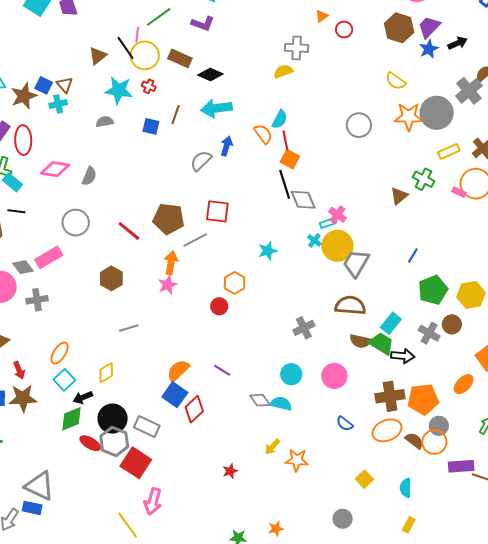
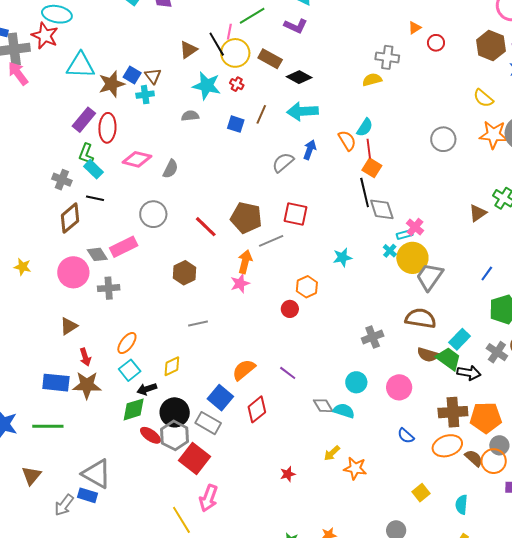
blue square: (175, 395) -> (220, 398), moved

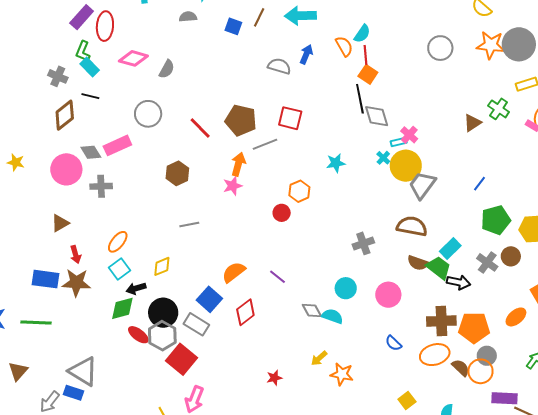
gray semicircle: (283, 162) -> (279, 66), turned 55

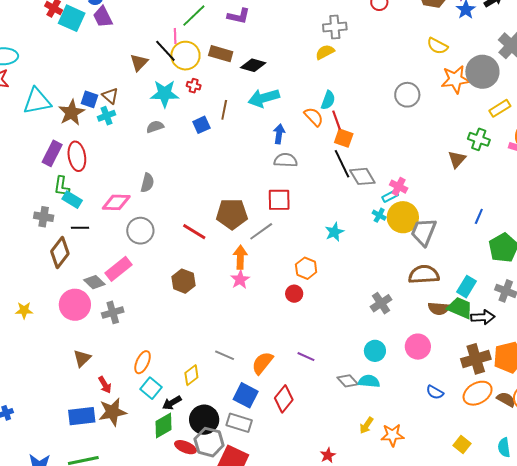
blue square: (233, 26) -> (201, 125), turned -30
pink diamond: (133, 58) -> (116, 202), moved
gray semicircle: (279, 66) -> (286, 160), moved
gray line: (189, 224) -> (225, 355), moved, turned 48

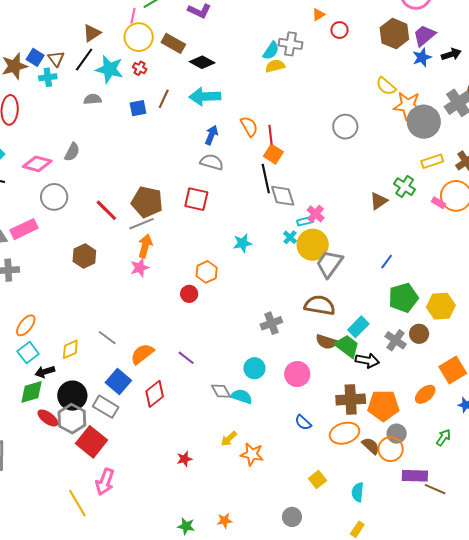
black line: (165, 51) -> (84, 60), moved, turned 65
orange star: (455, 79) -> (408, 106), moved
cyan semicircle: (328, 100) -> (271, 51), moved
gray line: (261, 231) -> (142, 224), moved

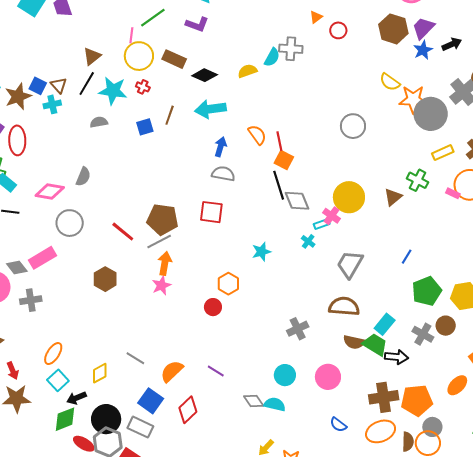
yellow semicircle: (275, 66) -> (247, 71), moved
yellow circle: (313, 245) -> (349, 197), moved
brown semicircle: (371, 446) -> (408, 442), turned 54

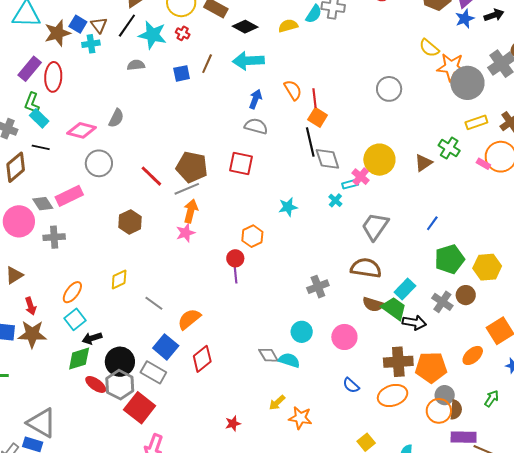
purple line: (216, 371) -> (235, 274), moved, turned 48
yellow diamond: (100, 373) -> (119, 280), moved
brown semicircle: (408, 442) -> (456, 410), moved

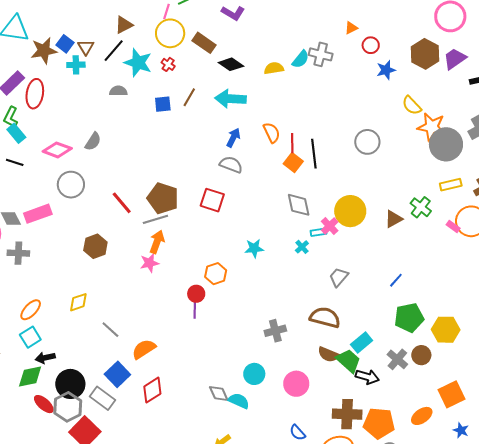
blue star: (465, 19) -> (386, 70), moved
black line: (310, 142) -> (314, 154), moved
gray trapezoid: (375, 226) -> (339, 277), size x0.7

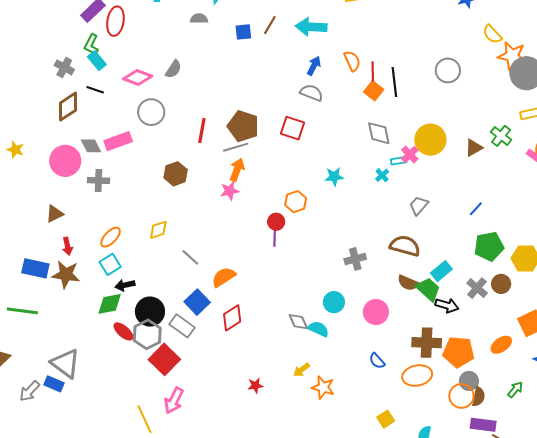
red line: (122, 203) -> (202, 131), turned 50

